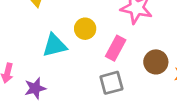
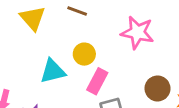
pink rectangle: (116, 48) -> (97, 81), moved

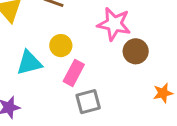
brown circle: (157, 88) -> (136, 51), moved

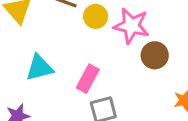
yellow circle: (61, 46) -> (96, 16), moved

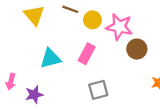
pink rectangle: (88, 79) -> (87, 54), moved

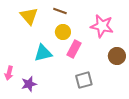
yellow circle: (92, 20) -> (63, 32), moved
brown circle: (137, 49) -> (117, 56), moved

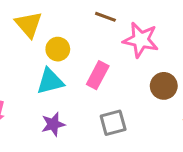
brown line: (60, 11) -> (105, 17), moved
yellow circle: (63, 32) -> (58, 49), moved
purple star: (29, 84) -> (53, 124), moved

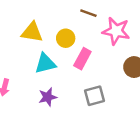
yellow triangle: (29, 24) -> (32, 32), moved, turned -40
yellow circle: (58, 49) -> (66, 38), moved

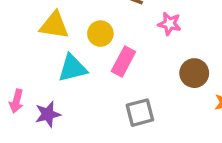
pink star: (116, 31) -> (170, 24), size x0.6
purple star: (48, 97) -> (48, 114), moved

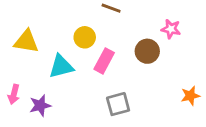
pink star: (170, 24) -> (171, 29), moved
yellow triangle: (54, 25) -> (26, 41), moved
brown circle: (194, 73) -> (147, 51), moved

